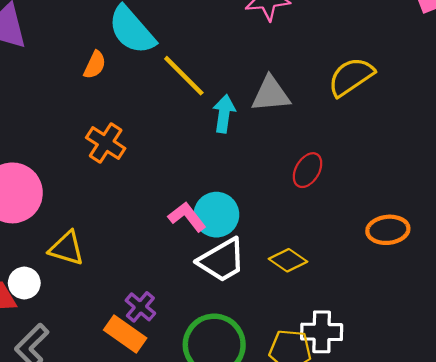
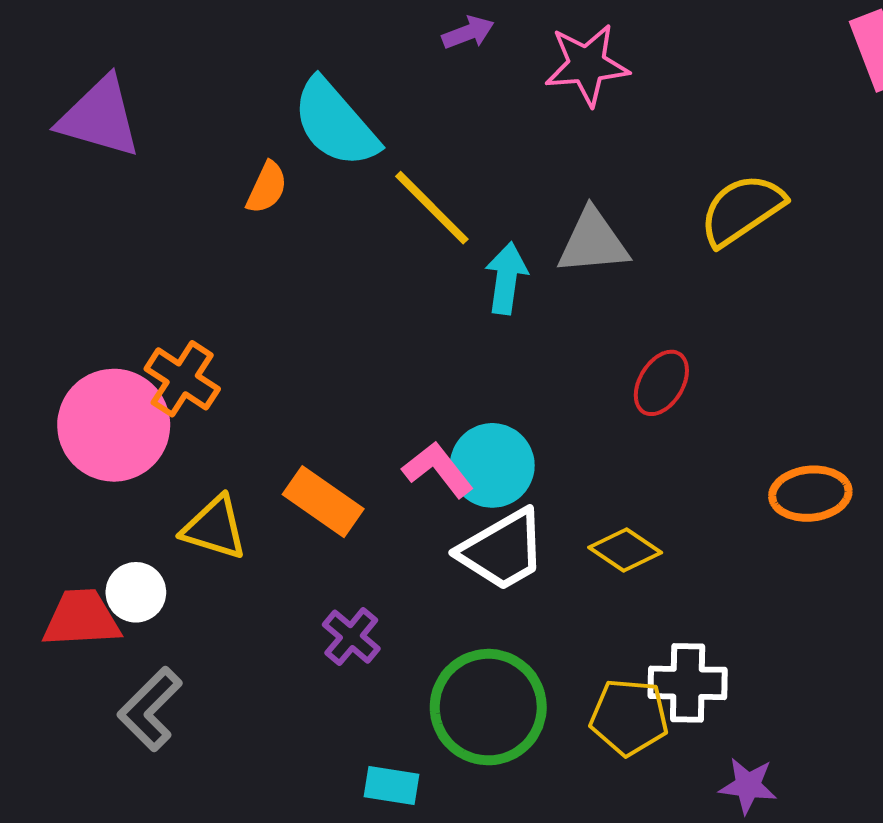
orange cross: (106, 143) -> (182, 379), moved
orange rectangle: (125, 334) -> (323, 502), moved

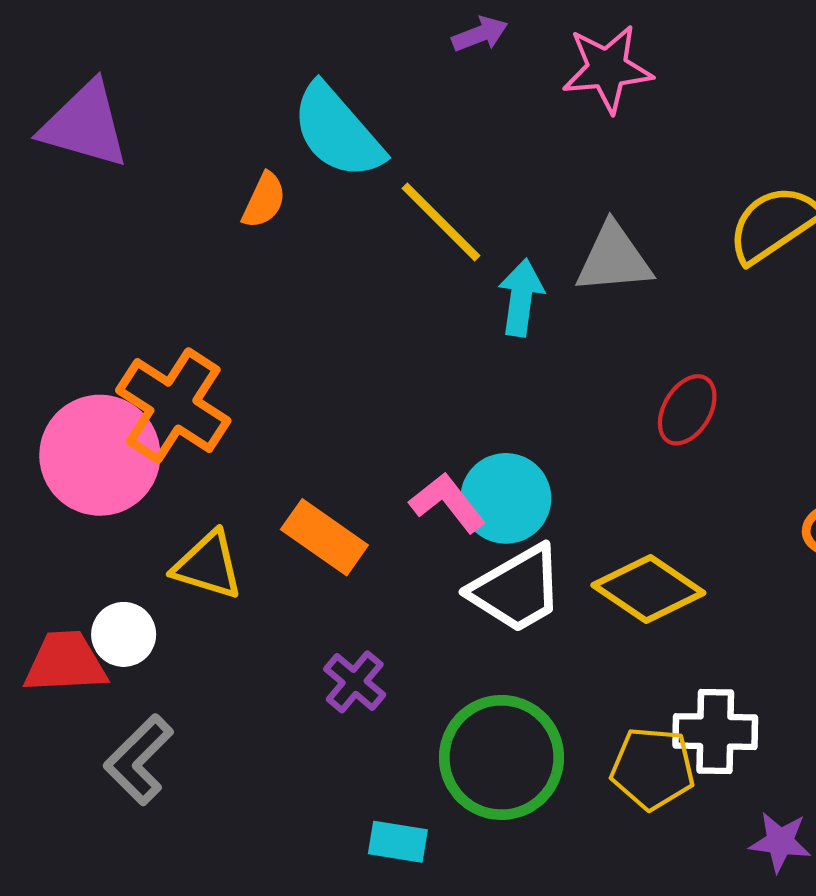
orange cross: (182, 379) -> (173, 406), size x1.4
yellow diamond: (625, 550) -> (648, 589), size x1.4

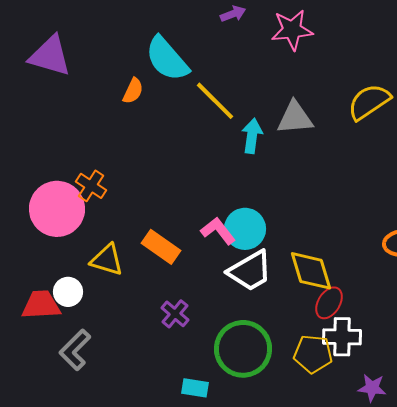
orange cross: (173, 406) -> (91, 186), size x0.6
red ellipse: (687, 410) -> (329, 303), moved
yellow diamond: (648, 589) -> (311, 271), turned 39

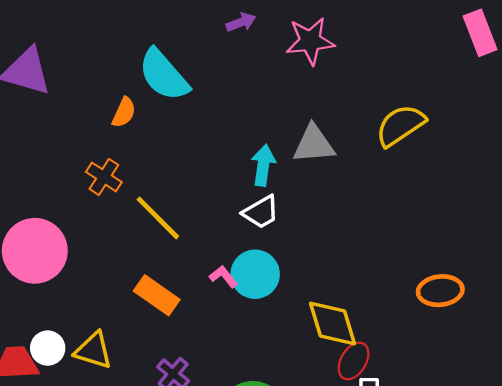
yellow line: (215, 101) -> (158, 218), moved
orange cross: (91, 186) -> (104, 177), moved
pink L-shape: (218, 231) -> (223, 277), size x0.7
yellow triangle: (107, 260) -> (93, 350), moved
white trapezoid: (250, 271) -> (261, 212), moved, size x0.7

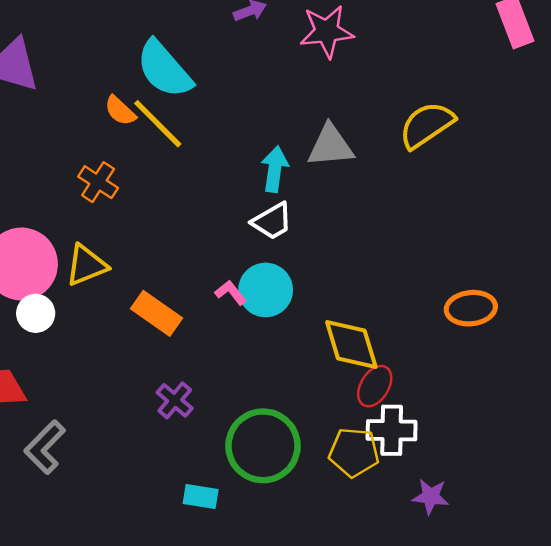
orange semicircle: (124, 113) -> (120, 111), turned 108
yellow line: (158, 218) -> (158, 124), moved
white circle: (48, 348) -> (36, 313), moved
yellow triangle: (93, 350) -> (86, 265), moved, turned -39

